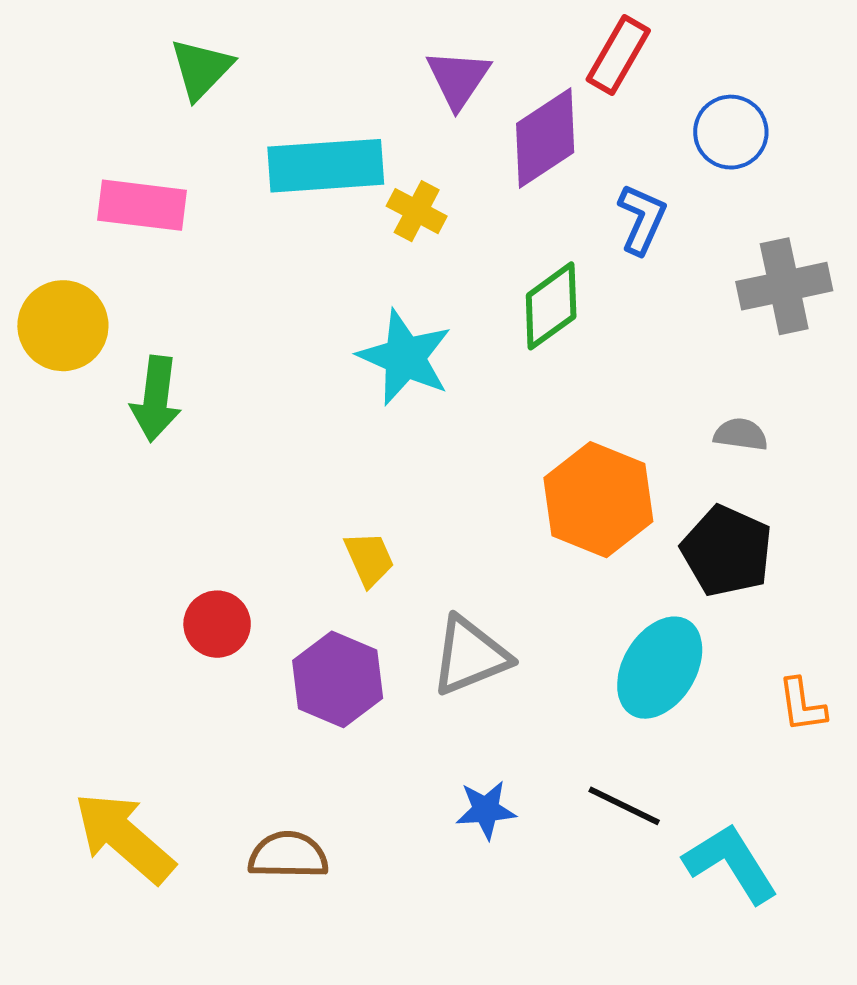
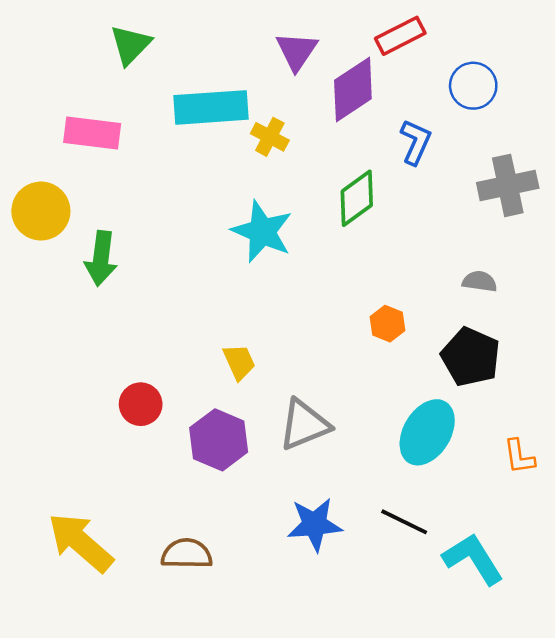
red rectangle: (618, 55) -> (400, 36), turned 33
orange hexagon: (598, 500) -> (387, 324), size x0.5
blue star: (486, 810) -> (315, 524), size x1.4

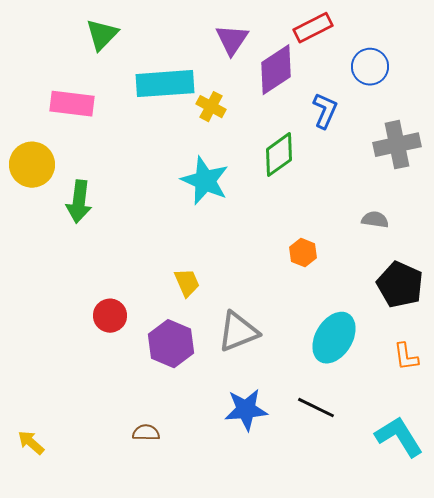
black pentagon: (471, 357) -> (400, 285), moved
yellow arrow: (81, 542) -> (31, 443), moved, size x0.5
brown semicircle: (187, 554) -> (146, 433), size x0.7
cyan L-shape: (473, 559) -> (399, 437), moved

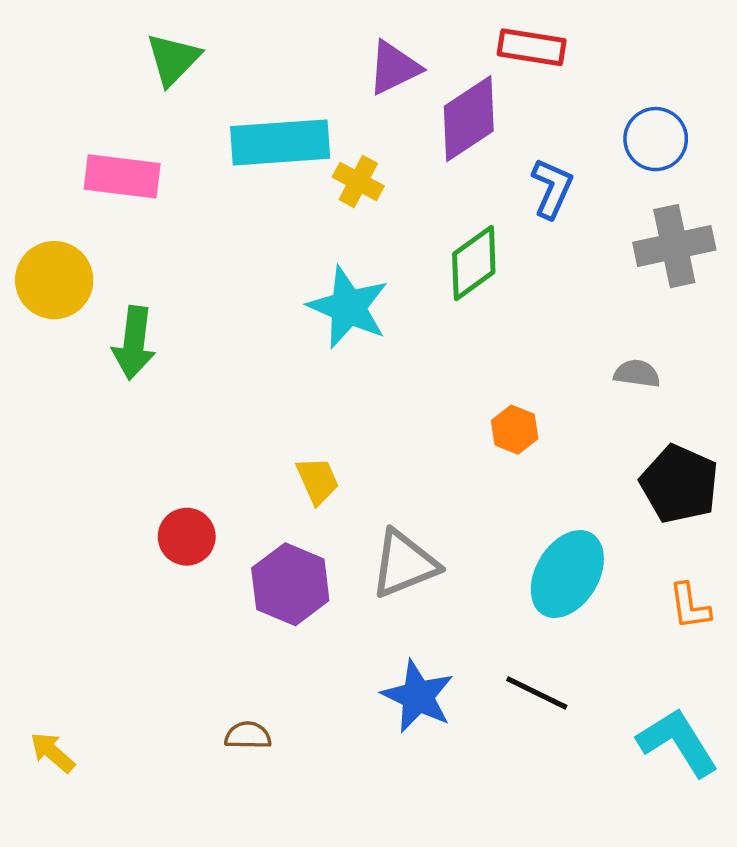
red rectangle: (313, 28) -> (532, 47), turned 36
purple triangle: (232, 40) -> (394, 68), turned 30
blue circle: (370, 67) -> (656, 139), moved
blue star: (246, 410) -> (418, 696), turned 30

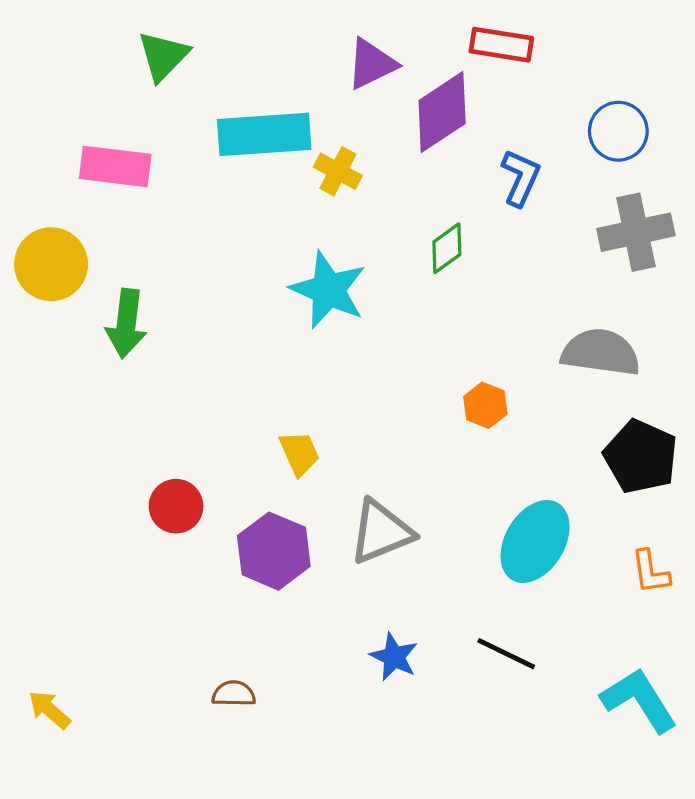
green diamond: (474, 263) -> (447, 248), size x0.7
gray semicircle: (637, 374) -> (601, 352), size x1.8
blue star: (418, 696) -> (394, 657), size x0.7

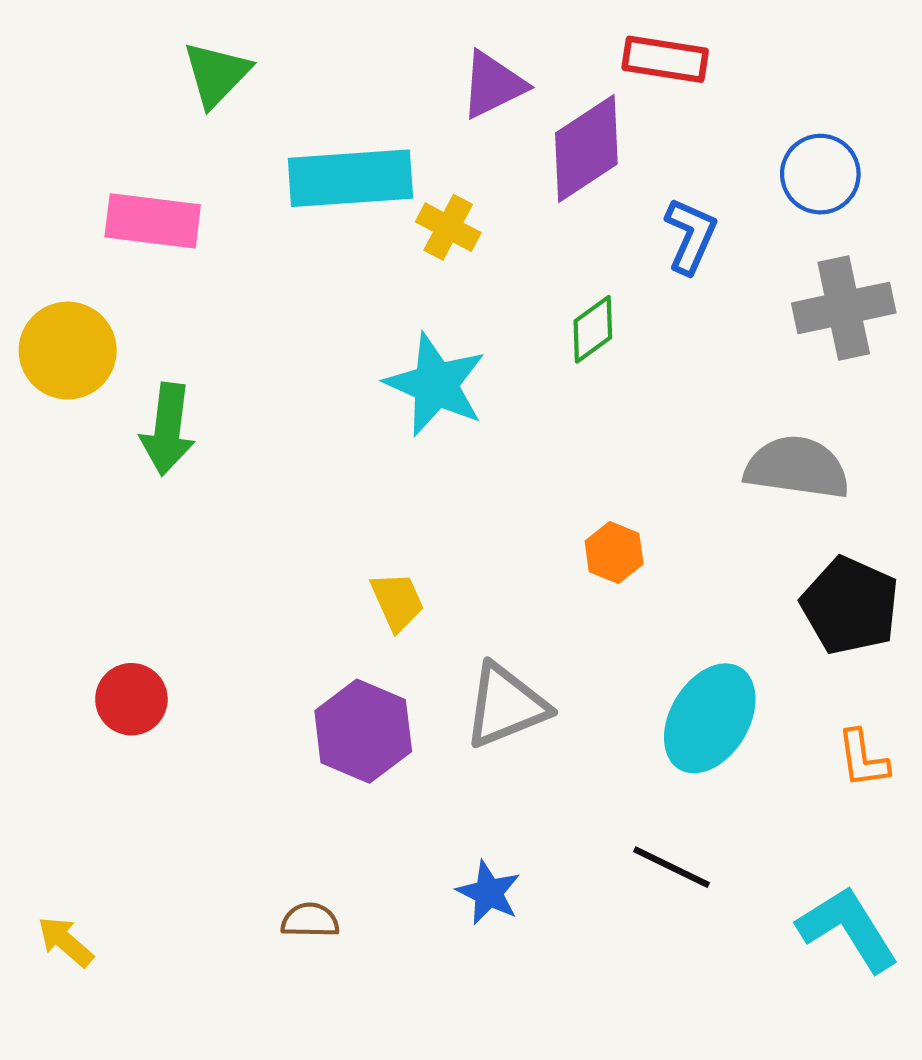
orange hexagon: (485, 405) -> (614, 553), moved
red circle: (176, 506) -> (131, 699), moved
blue star: (394, 657) -> (489, 893), moved

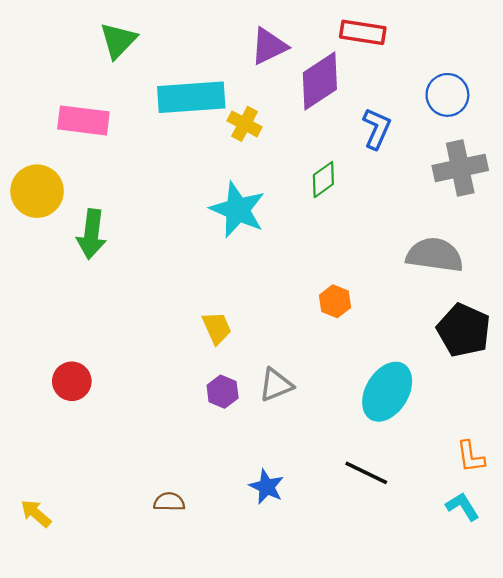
gray triangle: (506, 706) -> (276, 385), size x0.7
purple hexagon: (363, 731) -> (223, 392), moved, size x0.6
orange L-shape: (863, 759) -> (471, 457), moved
cyan L-shape: (848, 929) -> (462, 506), size x0.6

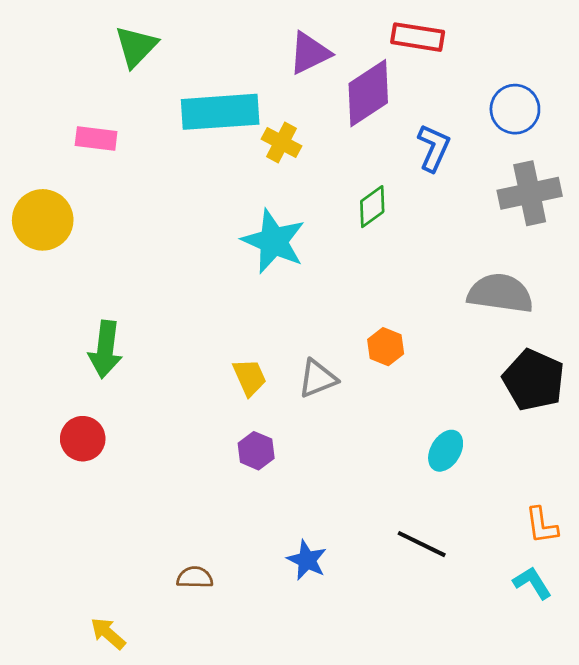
pink rectangle: (83, 120) -> (96, 138), size x0.7
green arrow: (92, 234) -> (105, 349), moved
gray triangle: (276, 385) -> (318, 379), moved
cyan ellipse: (387, 392) -> (446, 451), size x0.6
yellow arrow: (36, 513) -> (108, 633), moved

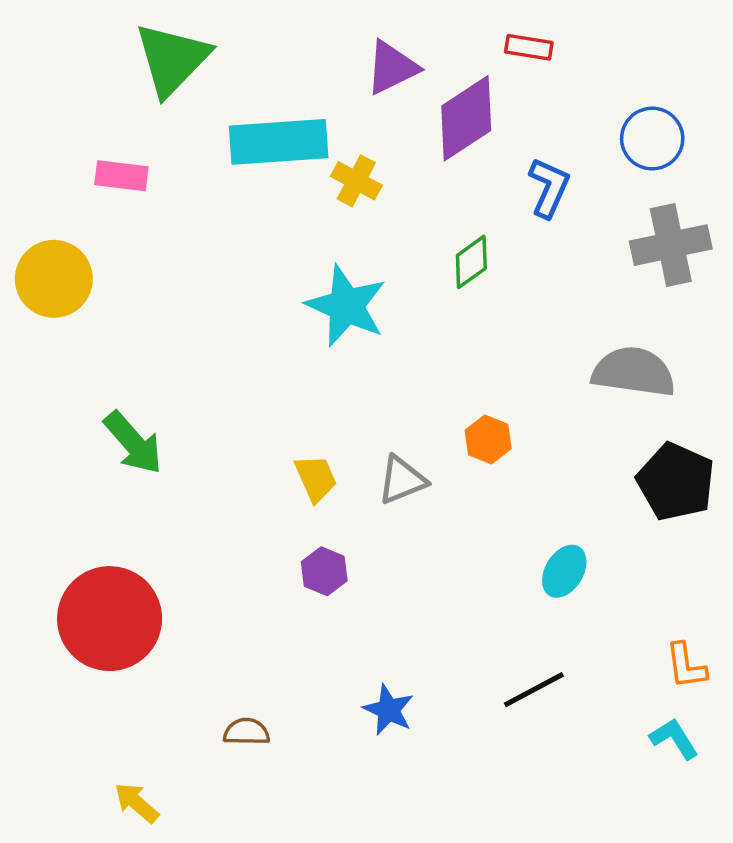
red rectangle: (418, 37) -> (529, 47), size x0.7
green triangle: (136, 46) -> (172, 59), size x1.4
green arrow: (105, 349) -> (133, 443), turned -48
red circle: (83, 439) -> (110, 619), moved, size x1.8
black line: (422, 544) -> (534, 690), turned -54

